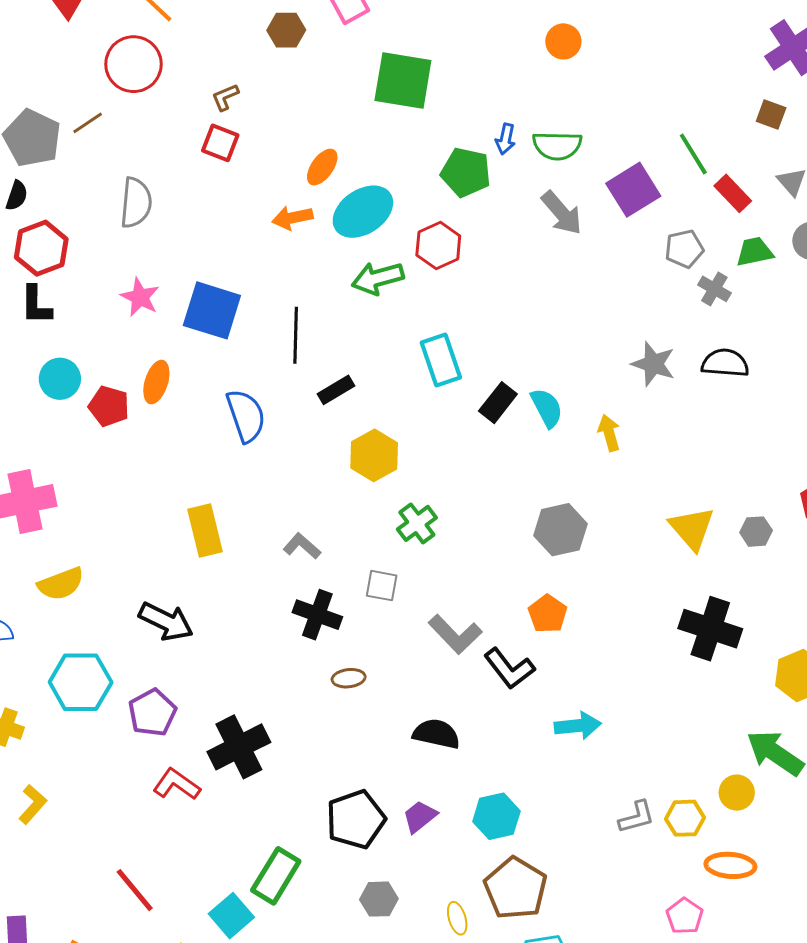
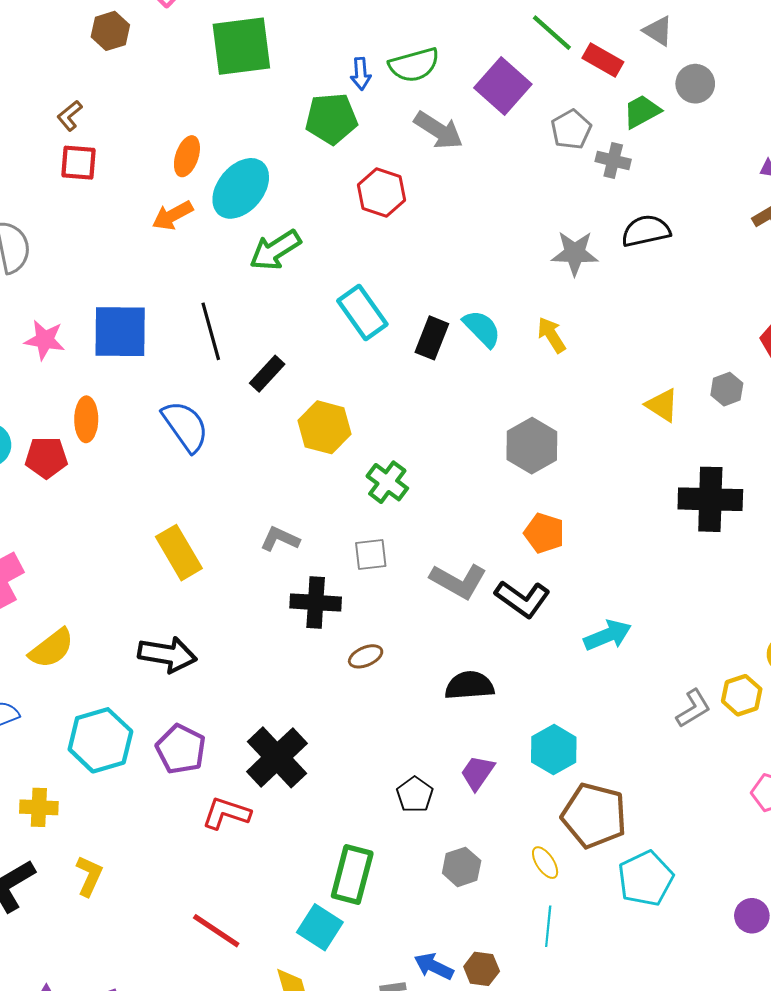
red hexagon: (438, 246) -> (381, 192), moved
yellow triangle: (692, 528) -> (662, 405), size x0.7
black pentagon: (356, 819) -> (415, 795), size x0.6

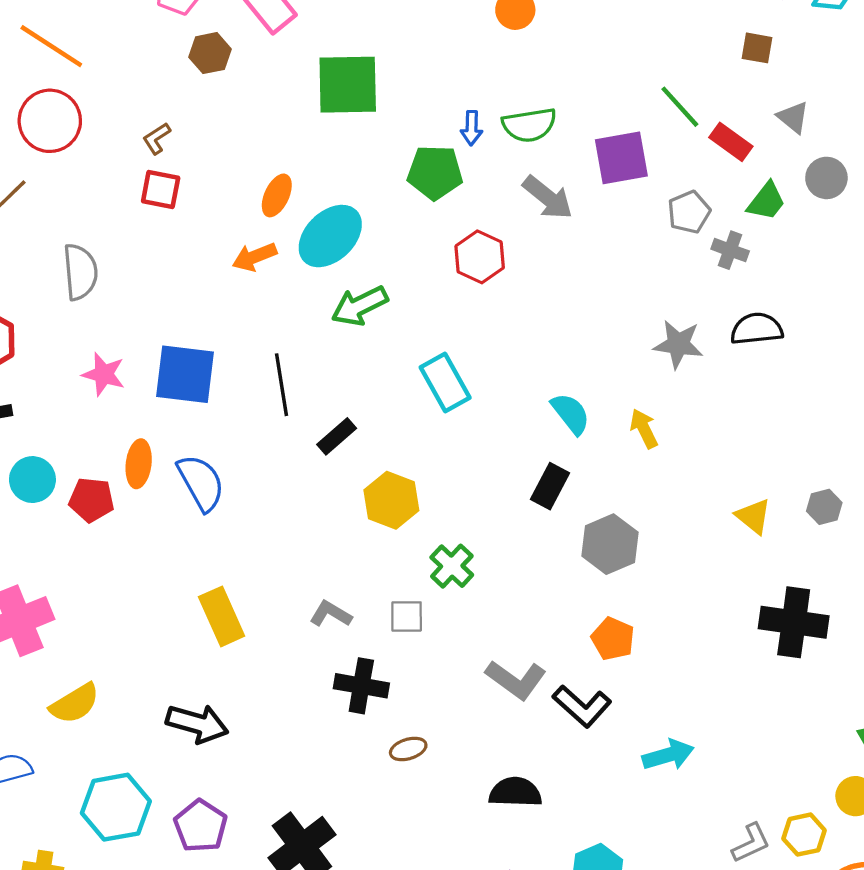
purple square: (503, 86) -> (621, 158), turned 32
green trapezoid: (642, 111) -> (766, 201), turned 150
black rectangle: (432, 338) -> (550, 486), moved
blue semicircle: (185, 426) -> (201, 483), moved
gray square: (371, 554) -> (407, 616), moved

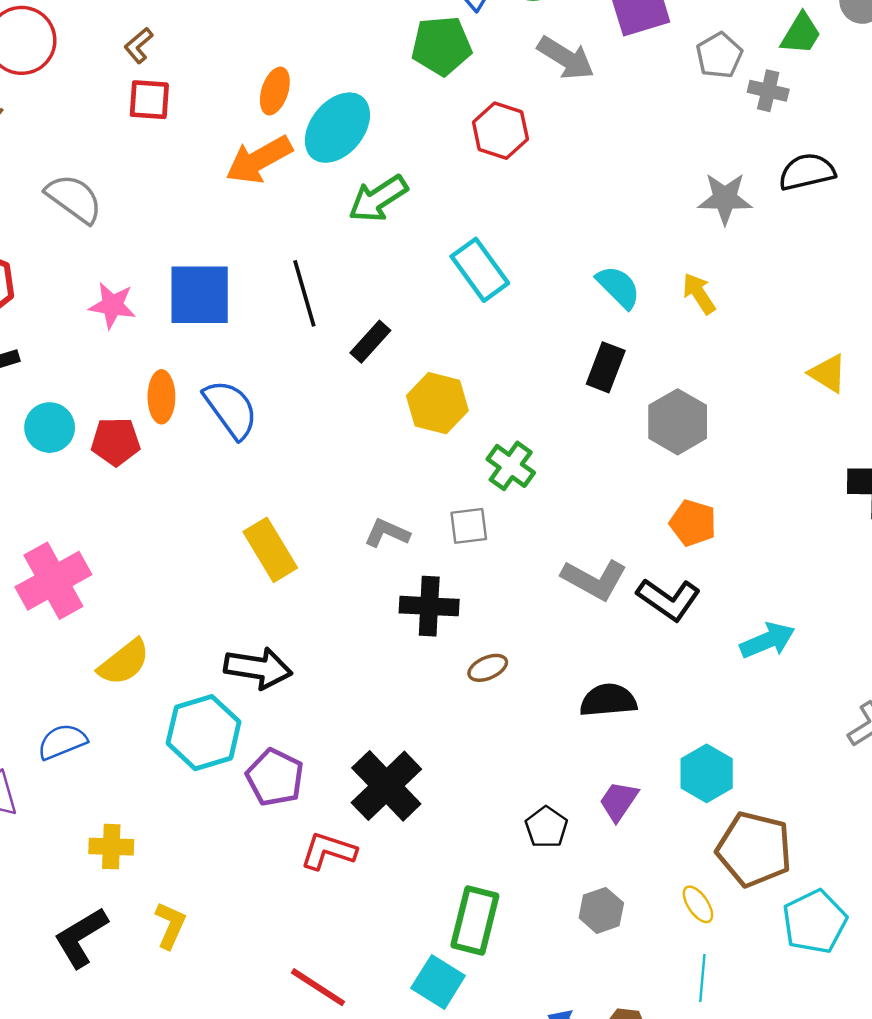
orange arrow: (254, 257) -> (259, 160), size x1.4
gray semicircle: (80, 272) -> (74, 199), turned -42
cyan hexagon: (116, 807) -> (204, 733), moved

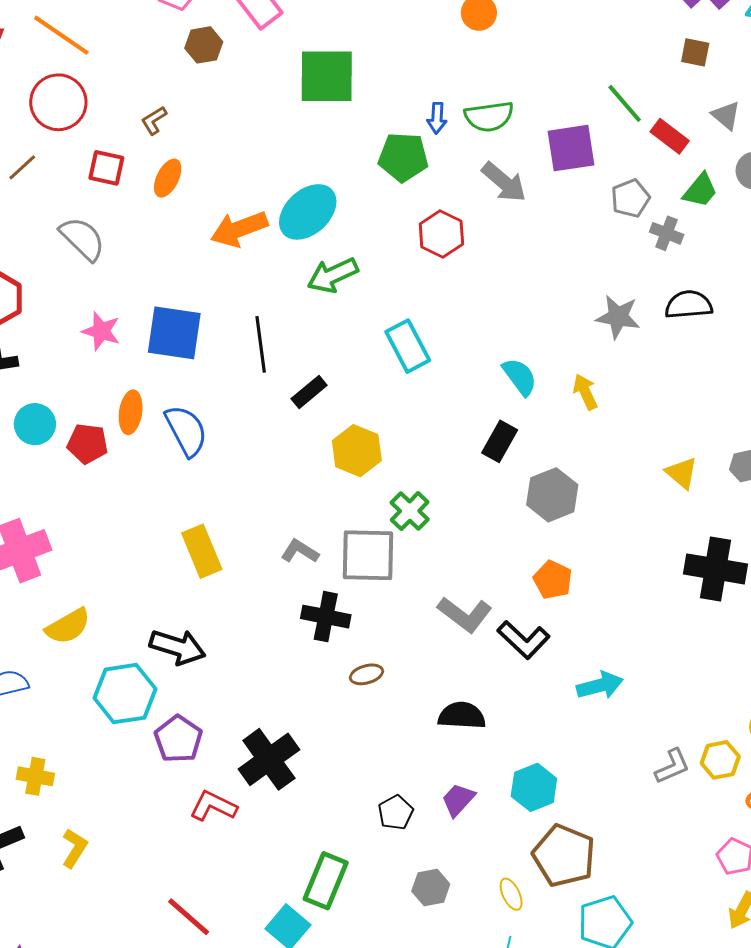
orange ellipse: (275, 91) -> (168, 178), moved
red square: (149, 100) -> (106, 168), moved
gray square: (469, 526) -> (368, 555), size x1.8

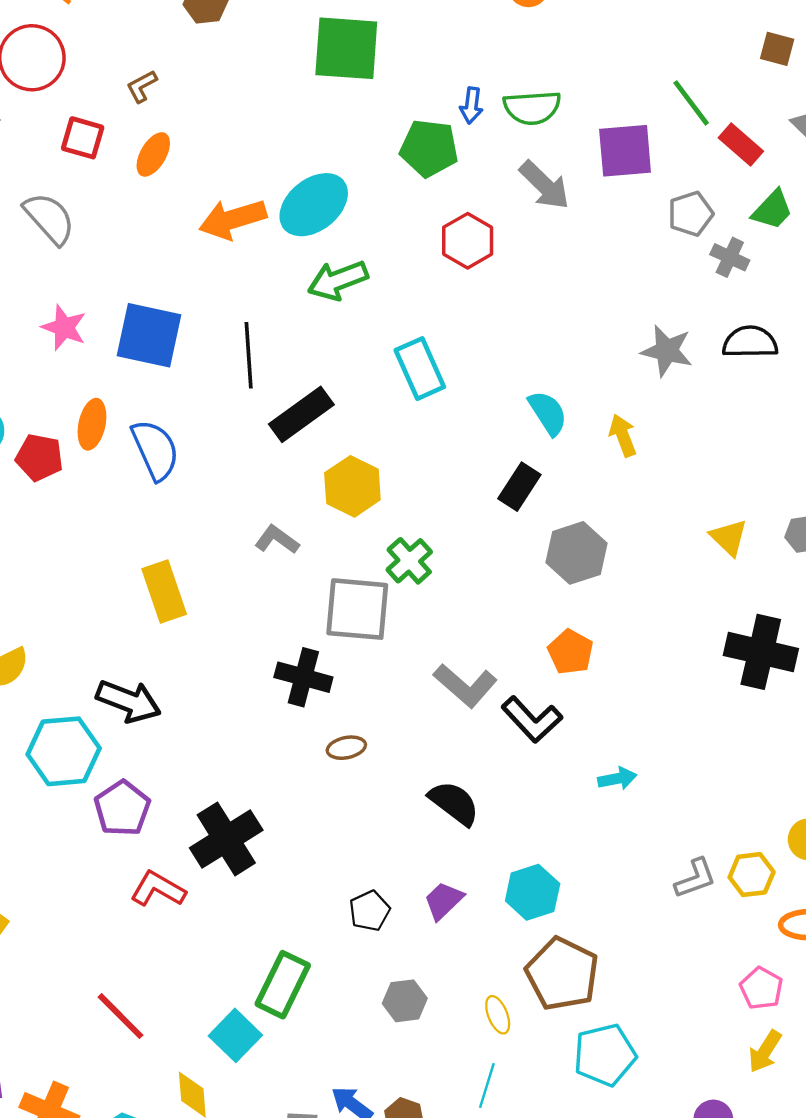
black rectangle: (309, 392) -> (301, 414), size x1.5
gray L-shape: (300, 551) -> (277, 540), moved
cyan arrow: (600, 685) -> (617, 779), size x0.7
black semicircle: (462, 716) -> (454, 803), turned 30

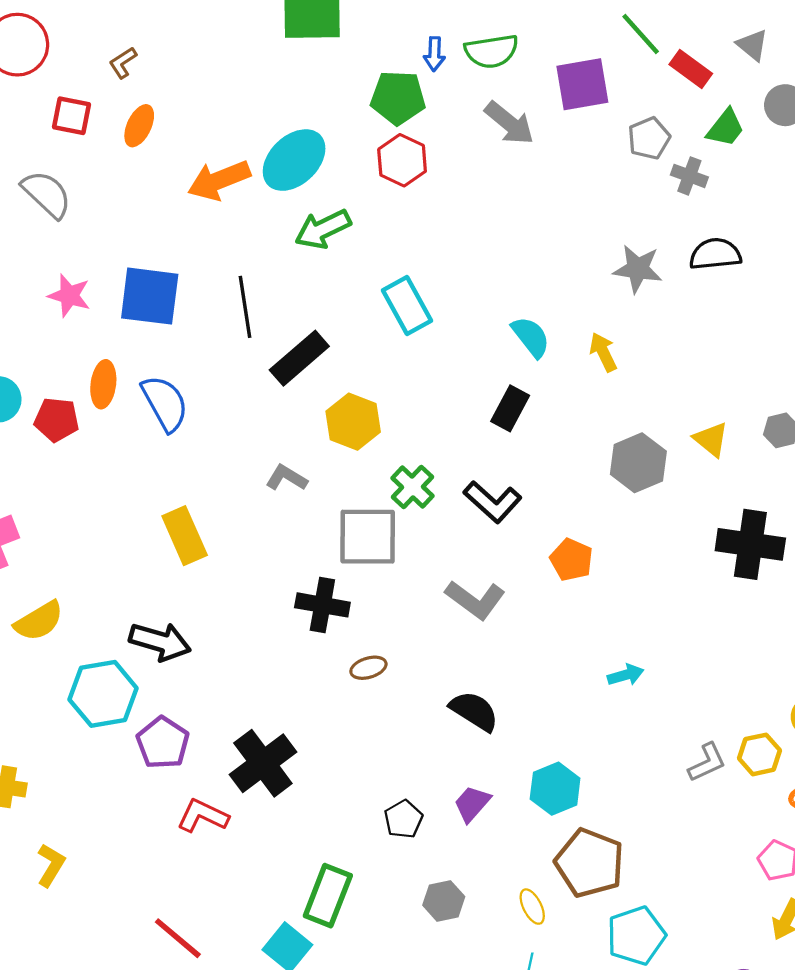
red hexagon: (468, 241) -> (402, 160), moved
gray hexagon: (576, 553) -> (638, 463), moved
black L-shape: (532, 719) -> (493, 502), moved

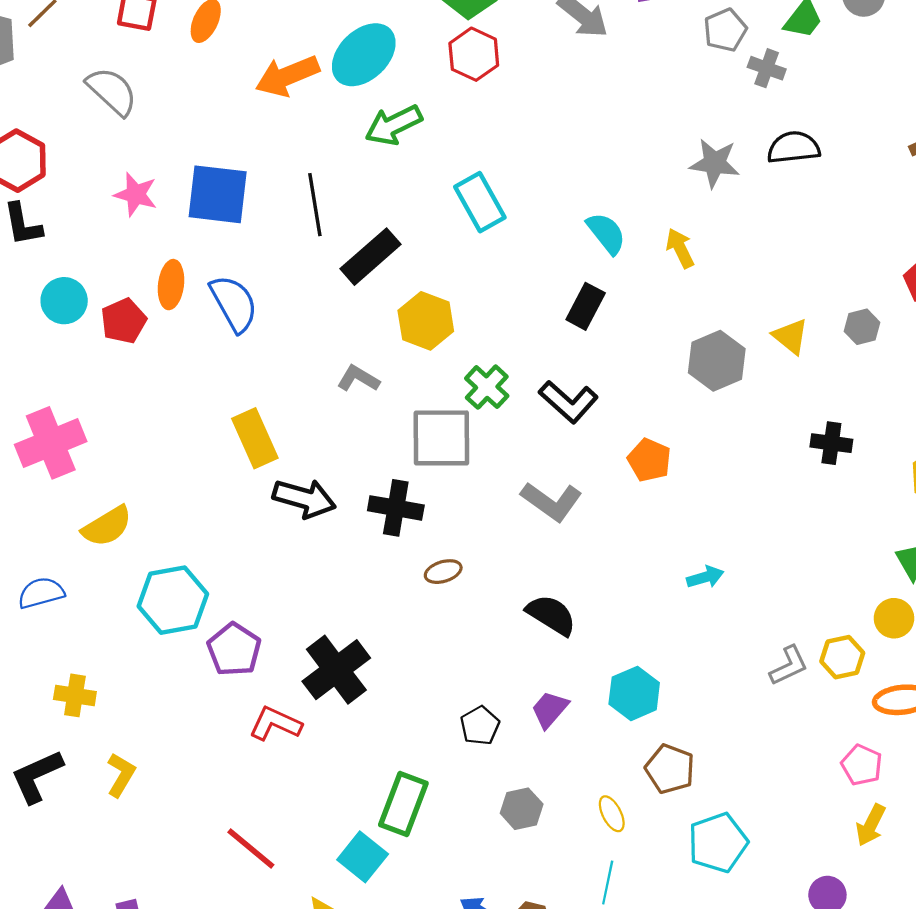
red pentagon: (57, 420) -> (124, 321), turned -30
black cross: (750, 544) -> (831, 443), size x0.6
black arrow: (160, 642) -> (304, 498), moved
brown pentagon: (590, 863) -> (670, 769), size x0.7

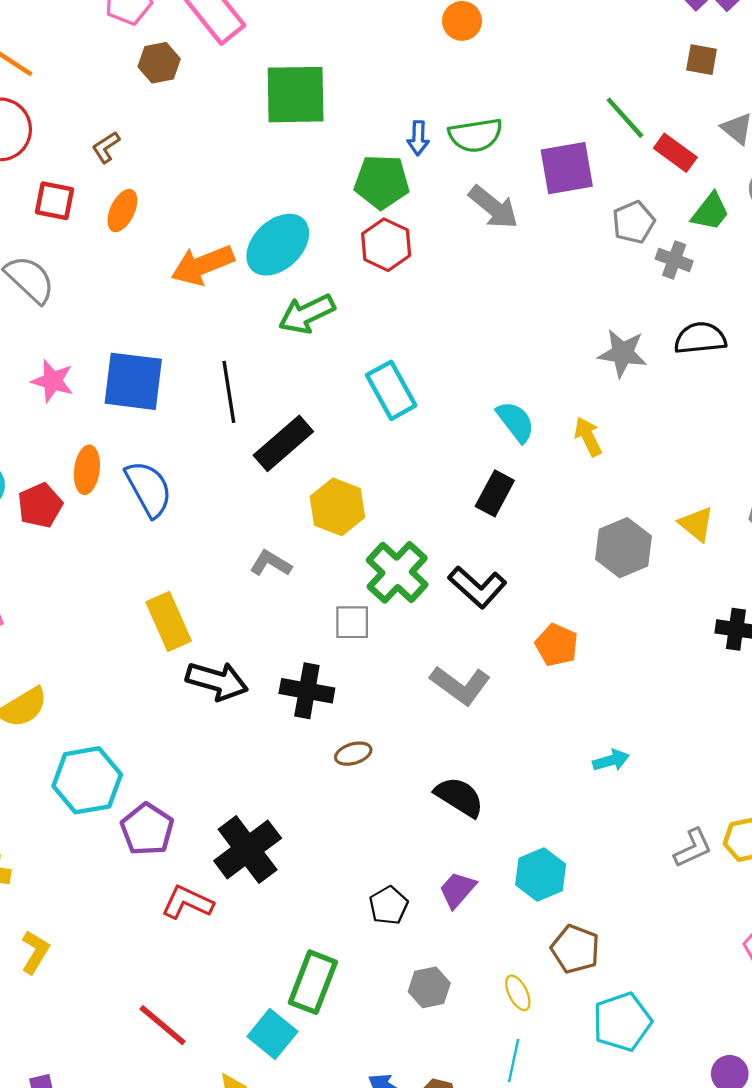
green cross: (487, 387) -> (397, 572), size x1.4
gray square: (441, 438) -> (352, 622), size x0.6

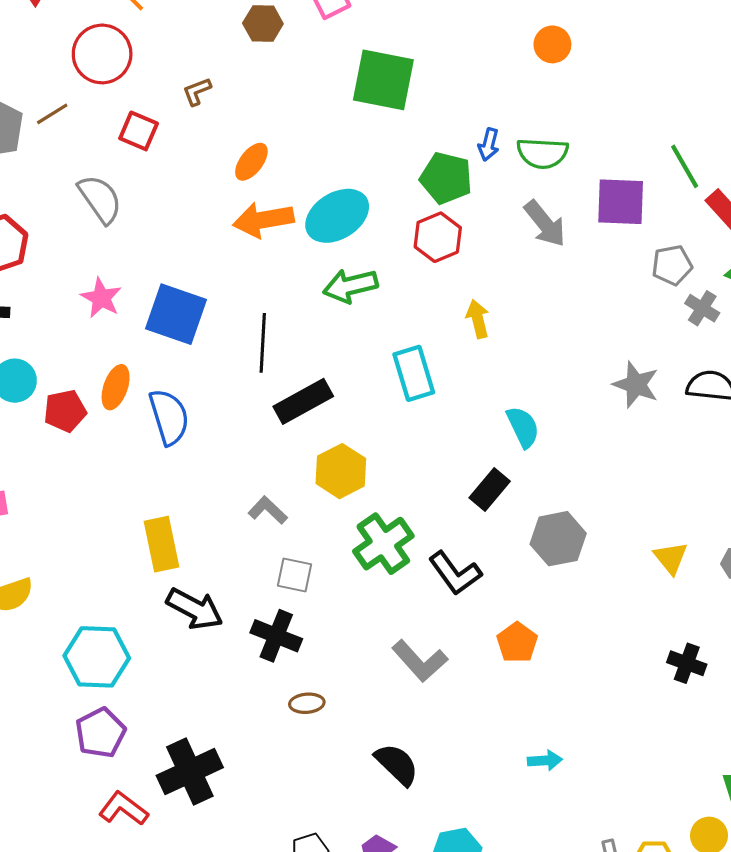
orange ellipse: (122, 211) -> (251, 162), moved
yellow arrow: (588, 437) -> (478, 319), moved
gray hexagon: (624, 548) -> (558, 539), moved
gray square: (352, 622) -> (294, 575), moved
cyan hexagon: (87, 780) -> (97, 657), moved

